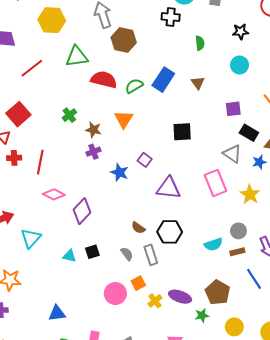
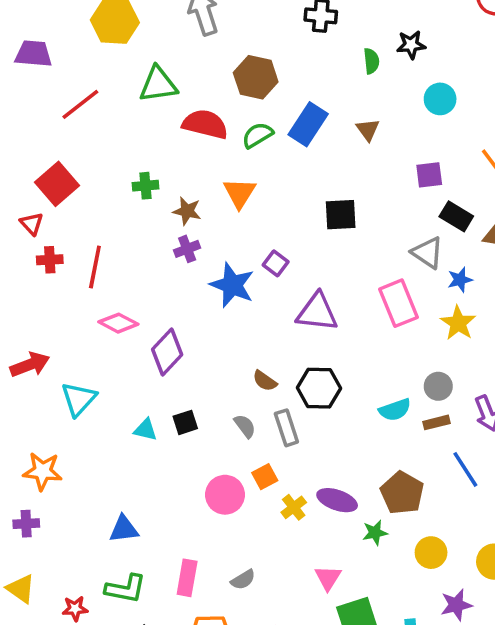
black star: (241, 32) -> (411, 45), moved
brown hexagon: (124, 40) -> (256, 77), moved
green cross: (69, 115) -> (145, 186), turned 32
blue star: (259, 162) -> (460, 280), moved
blue star: (120, 172) -> (232, 285), size x1.4

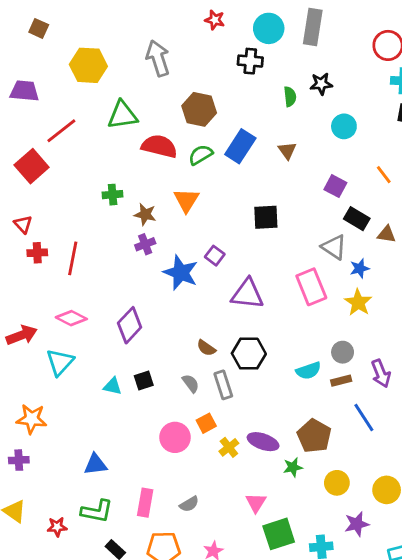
purple square: (429, 175) -> (335, 186), turned 35
red square: (57, 184) -> (32, 166), moved
pink diamond: (118, 323) -> (71, 318), moved

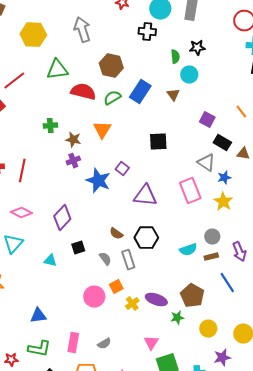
cyan circle: (344, 126) -> (189, 75), moved
black square: (144, 381) -> (78, 248), moved

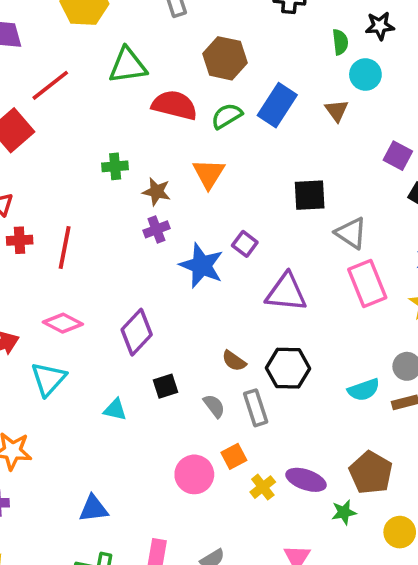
gray triangle: (206, 163) -> (351, 233), moved

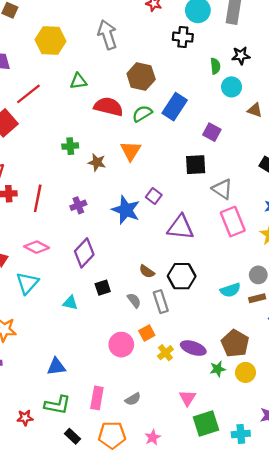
green triangle: (128, 66) -> (78, 81), size x0.7
brown triangle: (337, 111) -> (255, 110), moved, turned -35
purple square: (398, 156) -> (212, 132), moved
purple cross: (156, 229) -> (78, 205), moved
yellow circle: (400, 532) -> (245, 372), moved

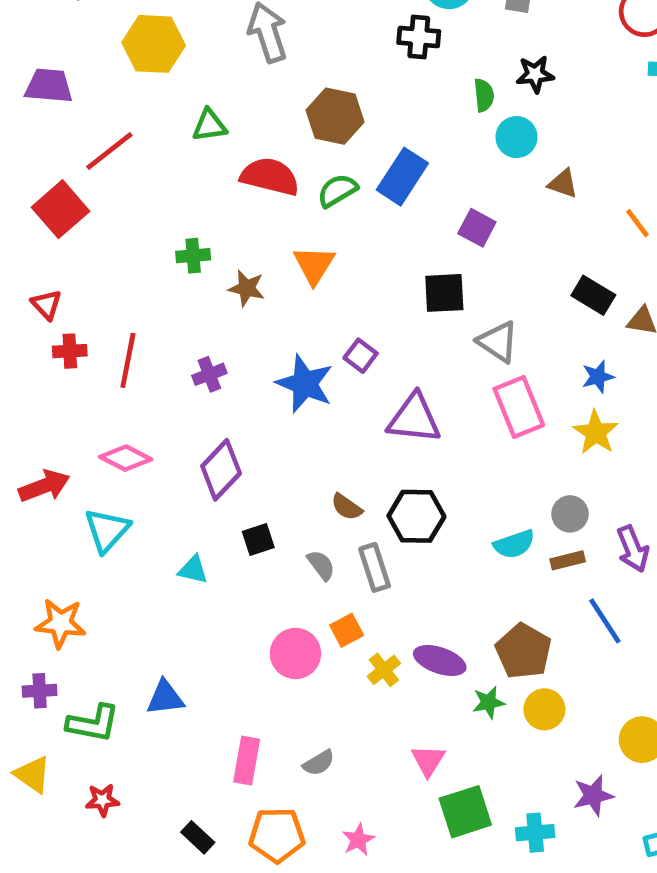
green L-shape: (57, 405) -> (93, 723), moved

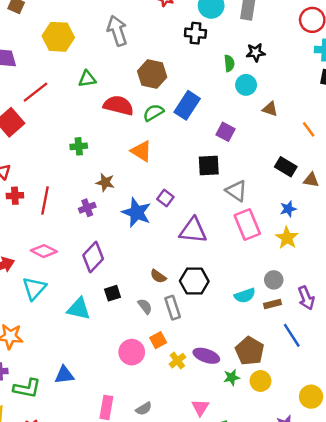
orange triangle: (314, 265) -> (141, 151), turned -30
brown star: (247, 288) -> (105, 182), moved
cyan triangle: (193, 570) -> (79, 309), size x1.5

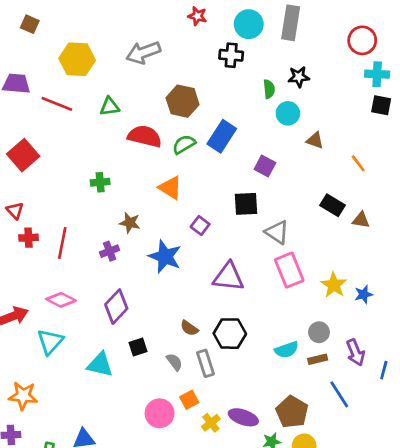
gray arrow: (117, 31) -> (143, 53), turned -92
red line: (35, 92) -> (57, 104), moved, turned 60
purple square: (165, 198) -> (200, 225), moved
blue star: (288, 209) -> (364, 294), moved

